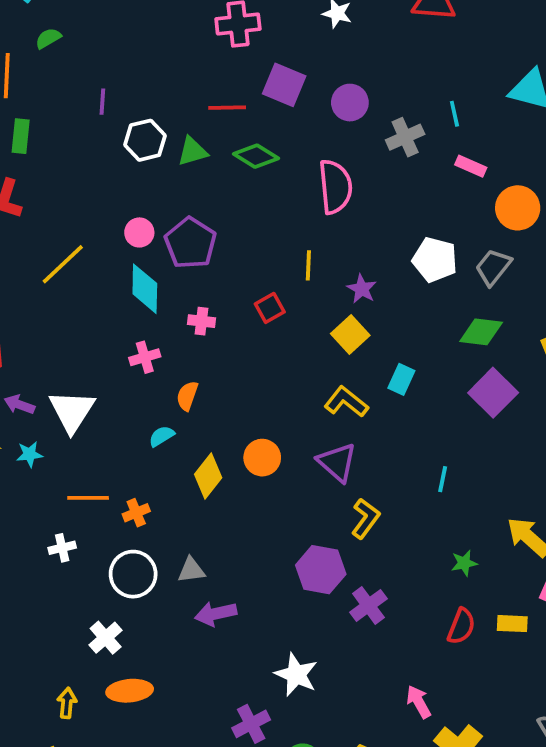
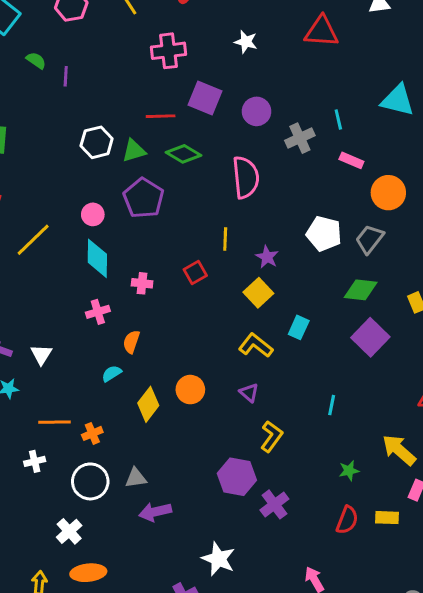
green semicircle: (48, 38) -> (36, 60), moved, turned 66
purple line: (102, 102) -> (66, 76), moved
purple pentagon: (191, 243) -> (144, 198), moved
white triangle: (72, 411) -> (41, 354), size x0.6
purple triangle: (337, 462) -> (249, 393), size x0.6

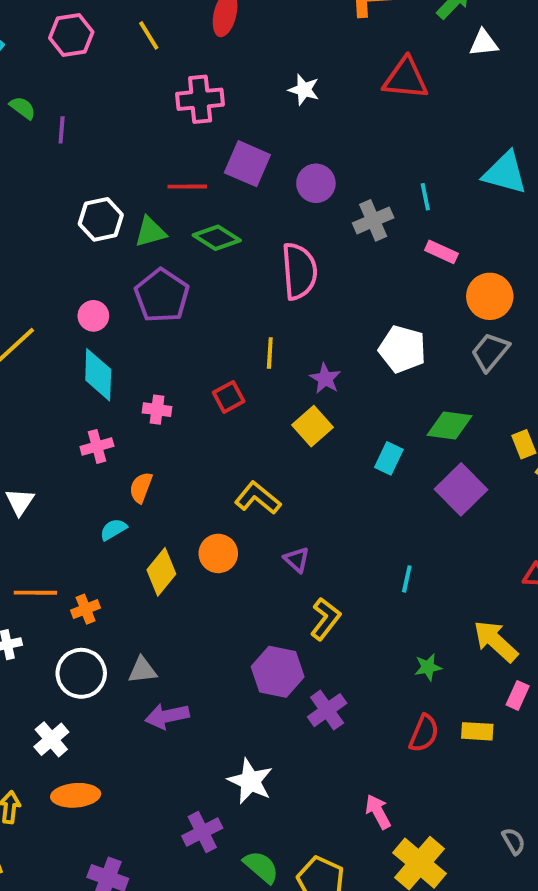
gray trapezoid: (370, 239) -> (490, 352), moved
cyan rectangle: (299, 327) -> (389, 458), moved
yellow L-shape: (256, 345) -> (258, 498), moved

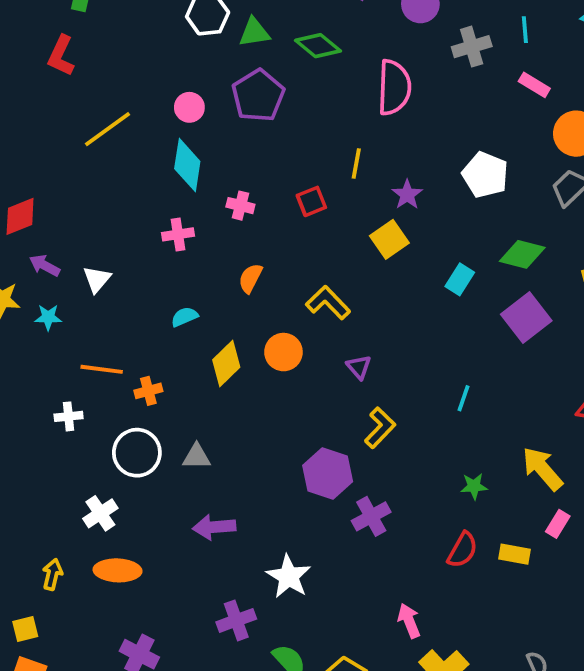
orange semicircle: (141, 488) -> (250, 278), moved
purple arrow: (167, 716) -> (214, 527), moved

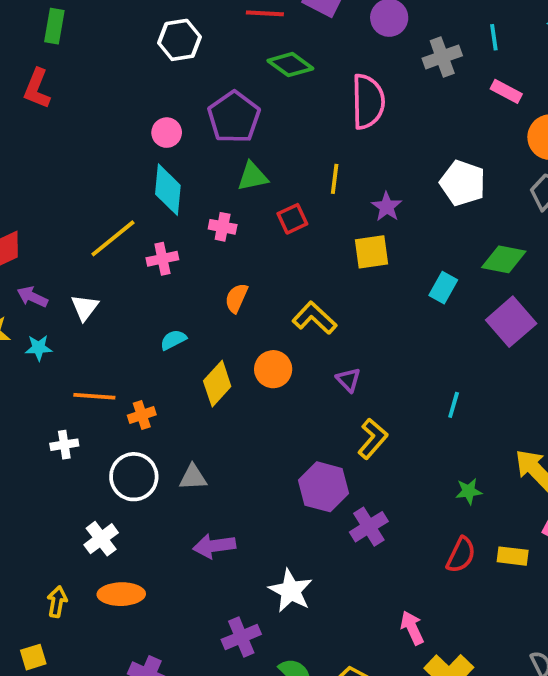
green triangle: (254, 32) -> (252, 177), moved
yellow line: (108, 129) -> (113, 238), moved
yellow square: (389, 239) -> (372, 252), turned 30

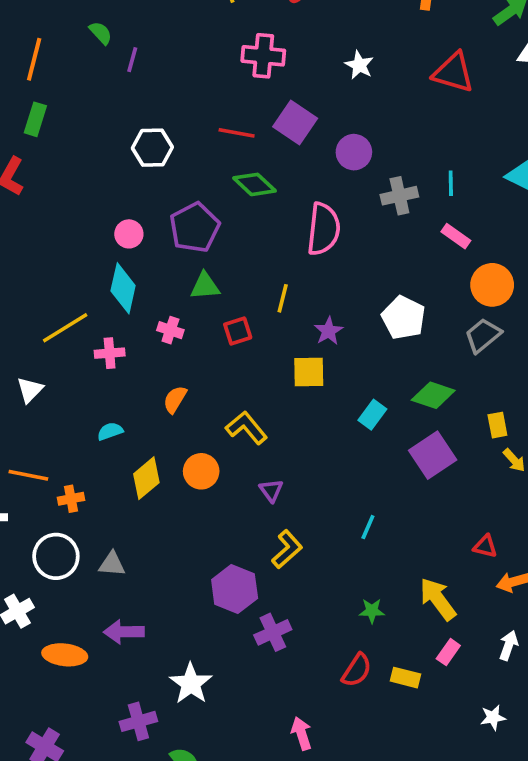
orange ellipse: (121, 594) -> (65, 655), moved

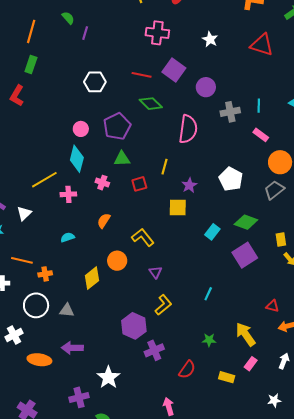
yellow diamond: (146, 478) -> (92, 278), moved
red semicircle: (357, 670) -> (187, 370), moved

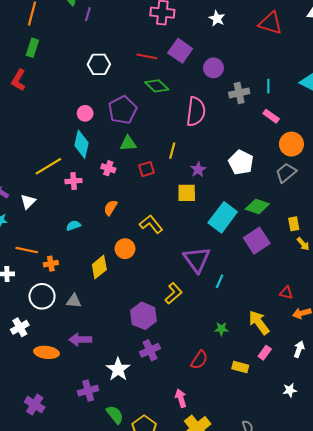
cyan rectangle: (212, 232) -> (223, 217), size x1.8
purple triangle: (155, 272) -> (197, 259), moved, size x2.0
purple cross: (154, 350) -> (150, 350), moved

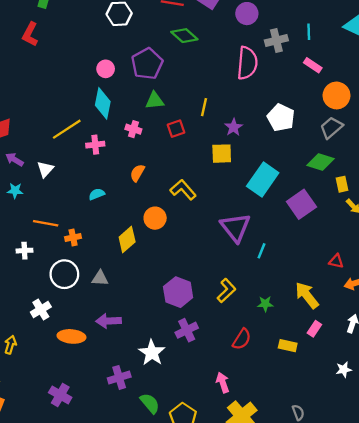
pink semicircle: (196, 112) -> (247, 63), moved
green diamond: (257, 207) -> (320, 162), moved
yellow L-shape: (173, 293) -> (226, 291), moved

